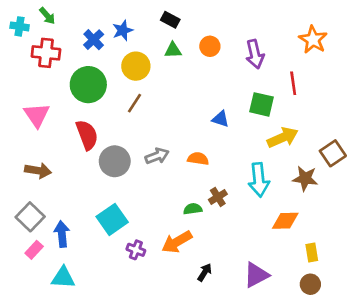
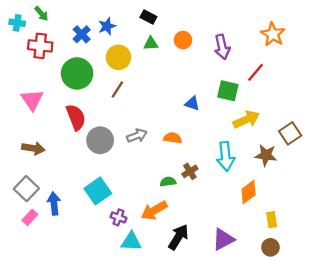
red line: (293, 83) -> (256, 72), turned 48
orange diamond: (285, 221) -> (249, 192), turned -35
black arrow: (205, 272) -> (178, 237), size x1.6
cyan triangle: (63, 278) -> (131, 242), moved

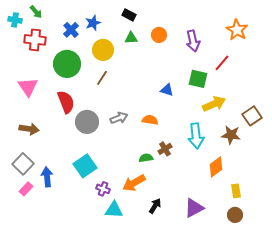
black arrow: (178, 237) -> (155, 206), size x0.7

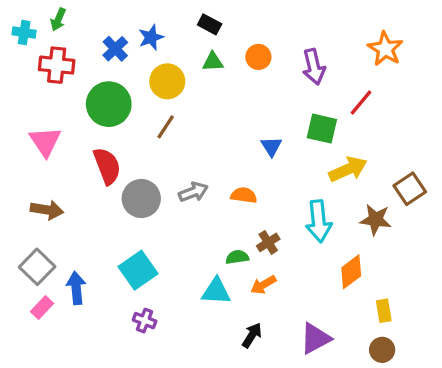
green arrow: (36, 12) -> (58, 19), turned 64
blue triangle: (167, 90) -> (271, 146), turned 40
orange arrow: (134, 183) -> (263, 285), moved, size x0.7
purple cross: (103, 189) -> (145, 321), moved
cyan triangle: (114, 210) -> (216, 291), moved

